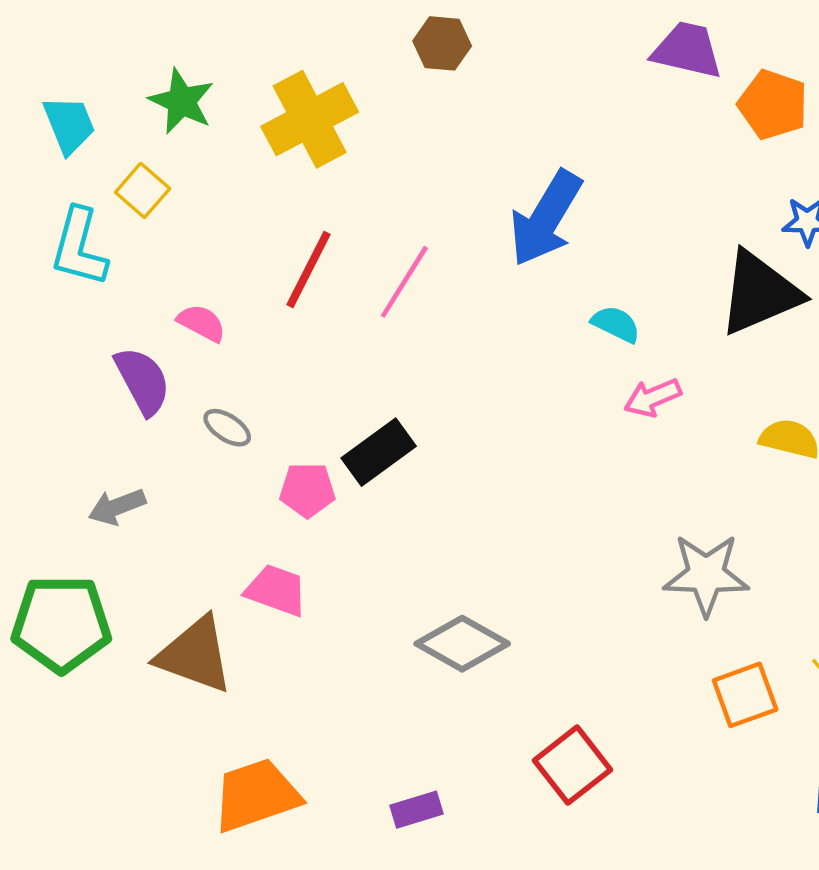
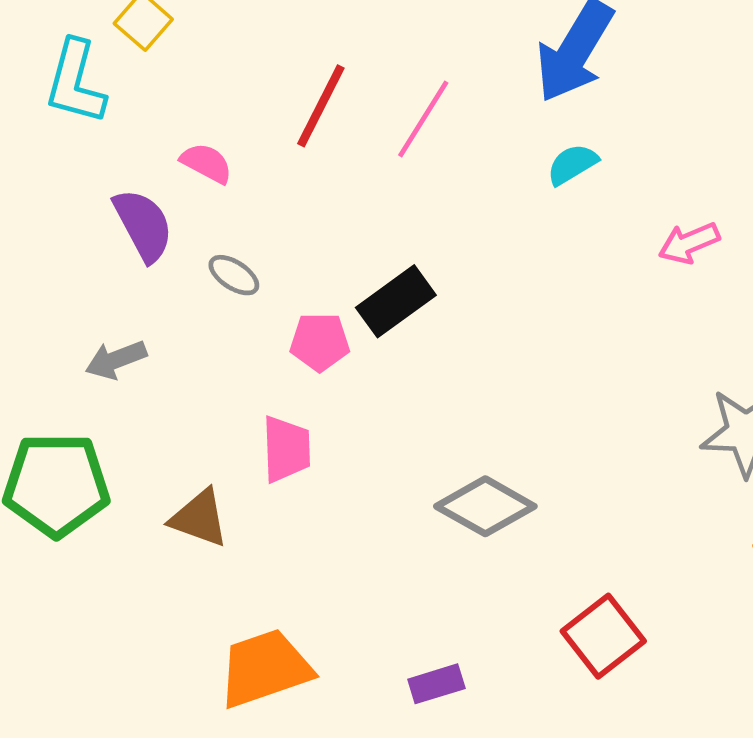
cyan semicircle: (616, 324) -> (572, 164), moved, turned -57
pink trapezoid: (276, 590) -> (286, 449), turned 68
brown triangle: (195, 655) -> (199, 518), size x0.7

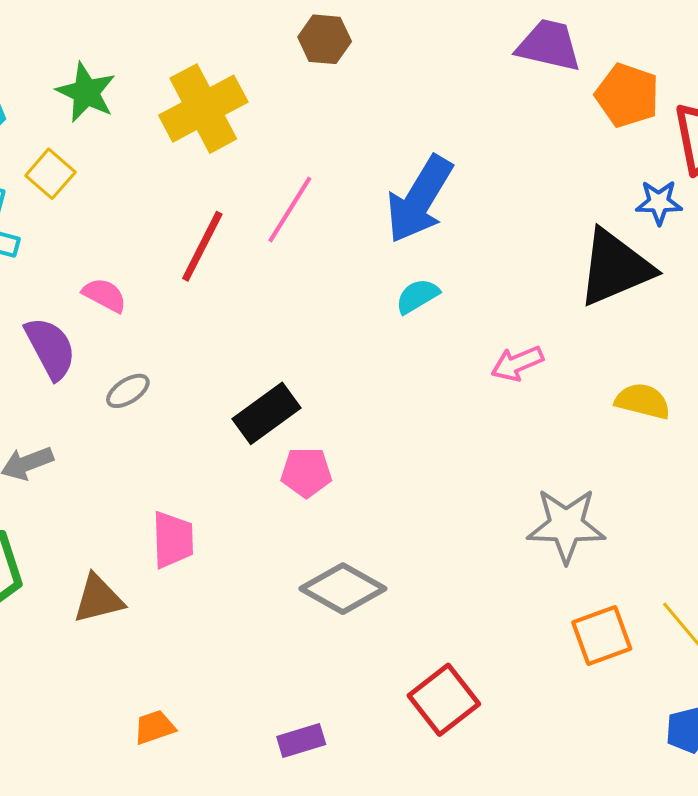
pink line: (423, 119) -> (290, 209), moved
gray ellipse: (234, 275) -> (128, 391), turned -66
pink pentagon: (320, 342) -> (306, 472), moved
brown triangle: (199, 518) -> (98, 599), turned -34
orange trapezoid: (265, 668) -> (154, 727), size x0.5

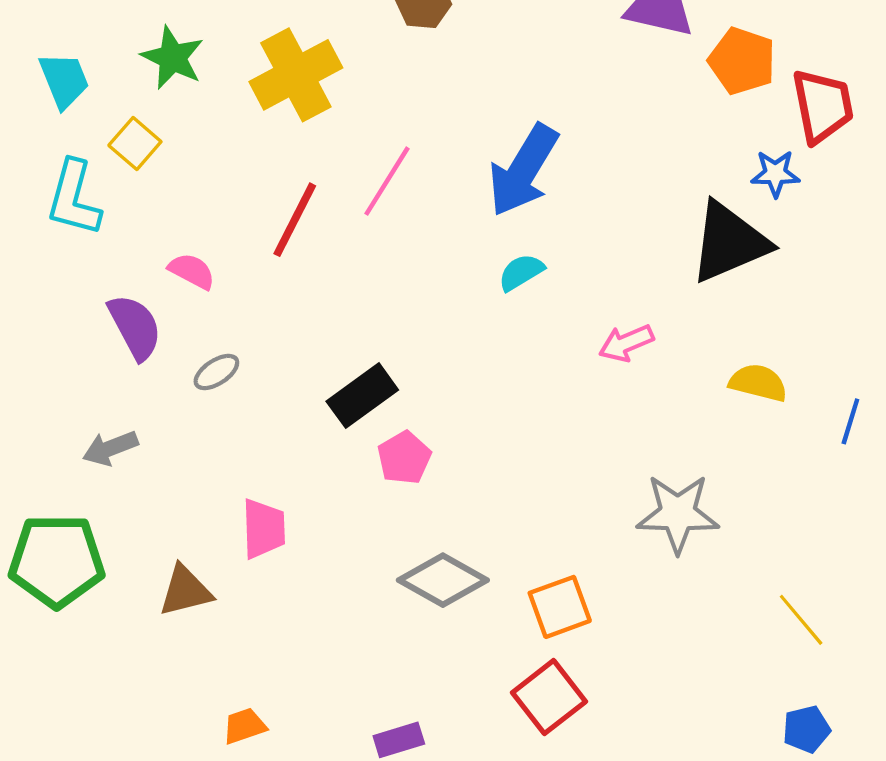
pink pentagon: (306, 472) -> (404, 458), turned -30
orange square: (602, 636) -> (560, 607), moved

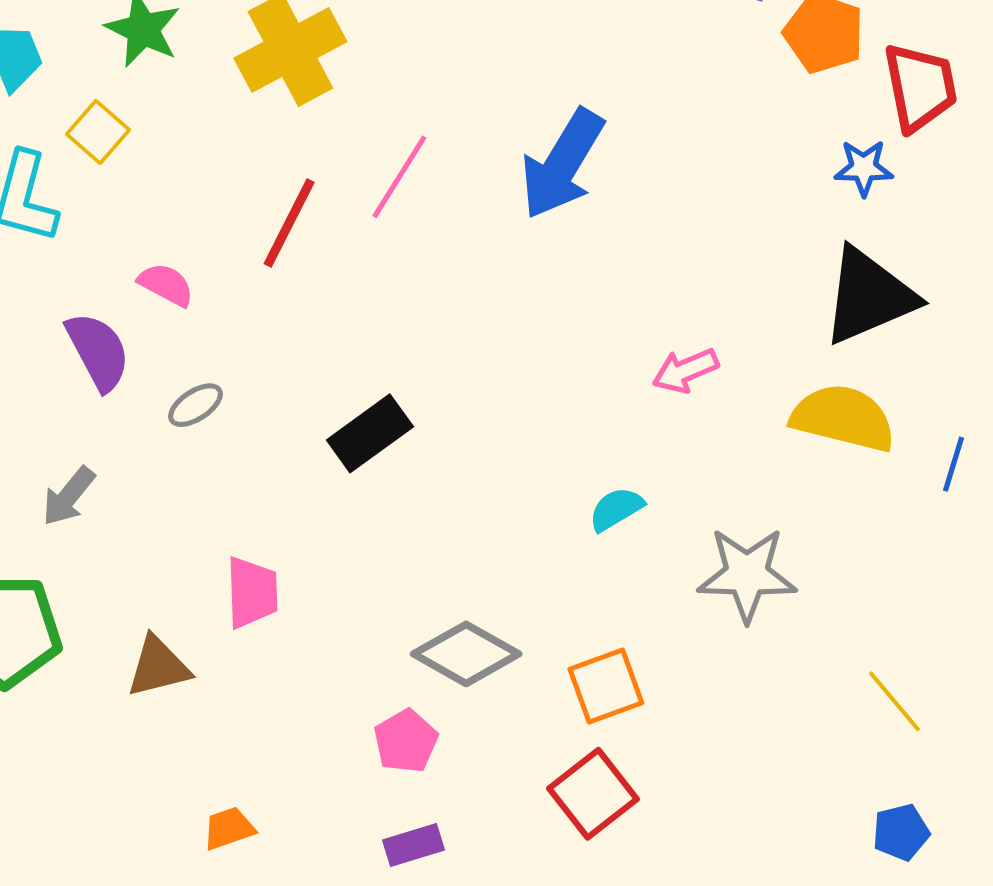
black triangle: (729, 242) -> (869, 296), moved
cyan semicircle: (521, 272) -> (616, 509), moved
yellow semicircle: (758, 383) -> (843, 418), size x1.5
gray arrow: (110, 448) -> (69, 496), turned -30
pink pentagon: (404, 458) -> (406, 741), moved

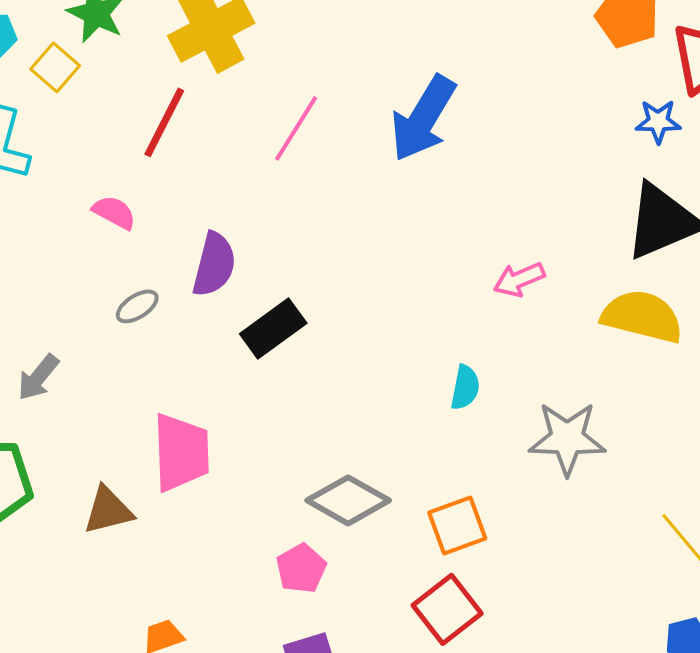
yellow square: (98, 132) -> (55, 67), moved
red line: (289, 223) -> (164, 122), moved
purple semicircle: (98, 351) -> (214, 264), moved, turned 42
cyan semicircle: (616, 509) -> (465, 387), turned 132
pink trapezoid: (252, 592) -> (181, 452), size x1.4

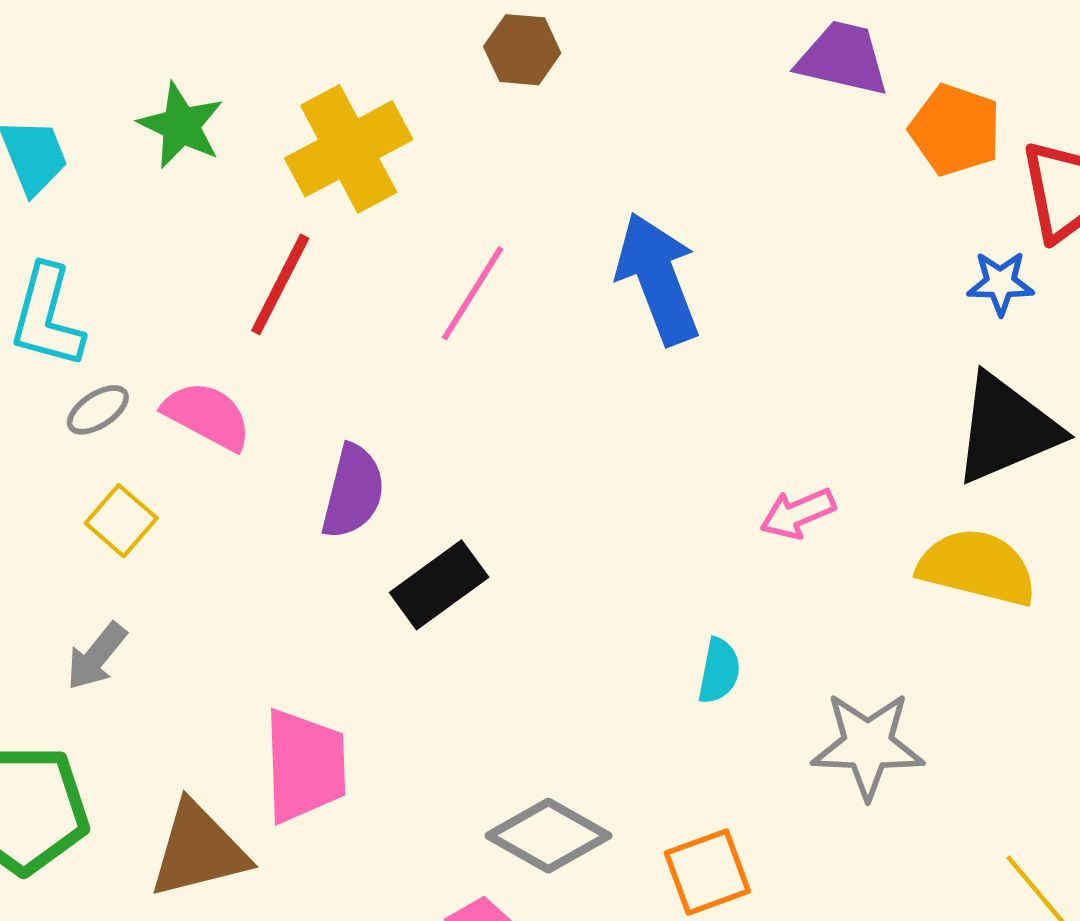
yellow square: (55, 67) -> (121, 521), moved
blue arrow: (423, 118) -> (658, 279), turned 128
pink semicircle: (114, 212) -> (207, 416), size x1.4
gray ellipse: (137, 306) -> (98, 410), moved
brown triangle: (108, 510) -> (198, 850), size x1.4

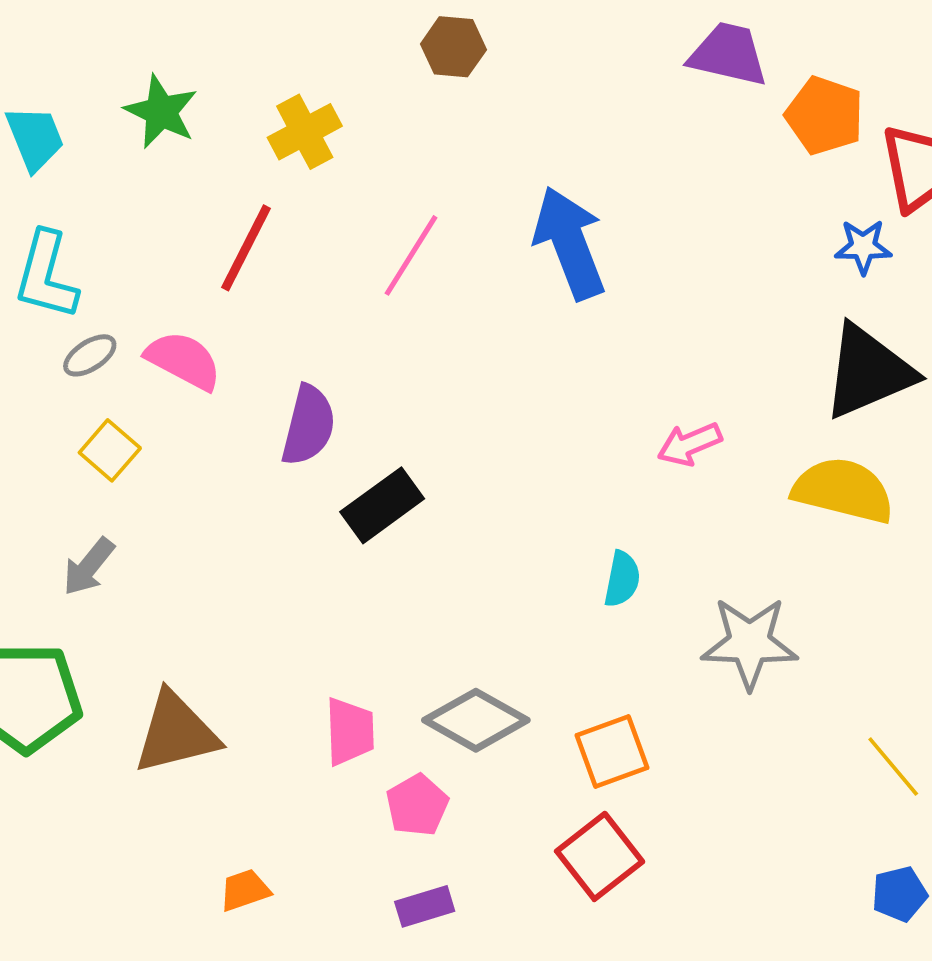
yellow cross: (349, 149) -> (305, 132), size x0.7
pink trapezoid: (305, 766) -> (350, 731), moved, size x0.7

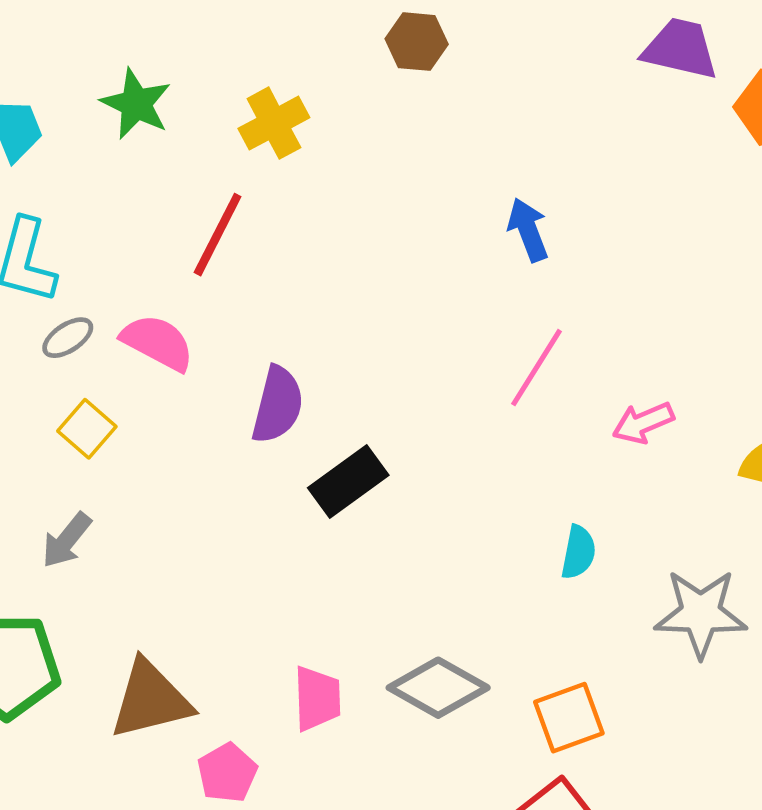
blue arrow: (570, 243) -> (528, 230), size x0.6
pink line: (411, 255) -> (536, 368), moved
pink pentagon: (417, 805) -> (227, 773), moved

